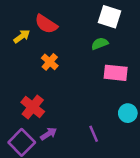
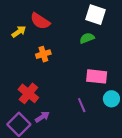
orange cross: (50, 62) -> (43, 54), turned 32
pink rectangle: (116, 73) -> (97, 76), moved
purple line: (94, 134) -> (82, 105), moved

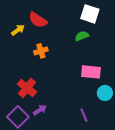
purple line: (82, 105) -> (84, 115), moved

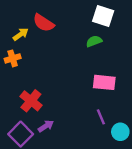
orange cross: (41, 51) -> (13, 58), moved
cyan circle: (105, 93) -> (120, 132), moved
purple line: (84, 115) -> (101, 117), moved

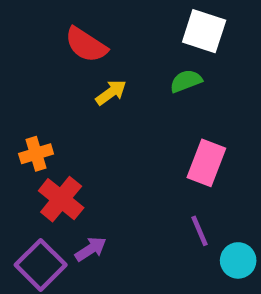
yellow arrow: (21, 34) -> (111, 92), moved
orange cross: (13, 58) -> (36, 154), moved
pink rectangle: (104, 82) -> (206, 163), turned -75

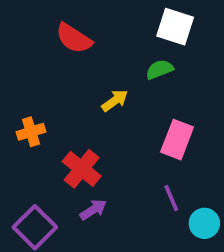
yellow arrow: (111, 92) -> (115, 101), moved
red cross: (61, 199) -> (82, 169), moved
purple arrow: (91, 249) -> (93, 210), moved

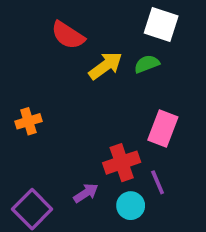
yellow arrow: (115, 101) -> (106, 66), moved, size x1.4
red cross: (82, 169) -> (122, 163), moved, turned 32
cyan circle: (204, 223) -> (131, 206), moved

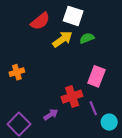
white square: (161, 25) -> (73, 16), moved
red semicircle: (68, 35) -> (40, 21), turned -72
cyan circle: (131, 206) -> (109, 122), moved

